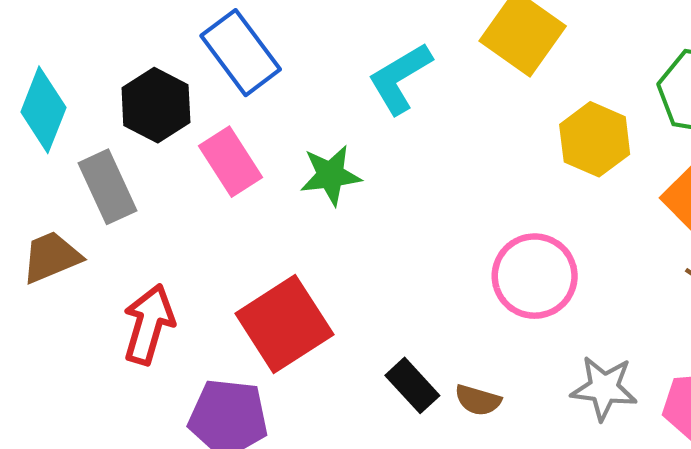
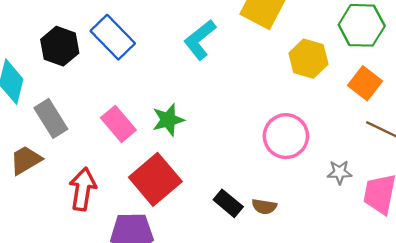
black hexagon: (156, 105) -> (60, 46), moved
pink rectangle: (231, 162) -> (118, 124), moved
green star: (331, 175) -> (168, 120), moved
gray star: (604, 388) -> (339, 172), moved, size x0.7

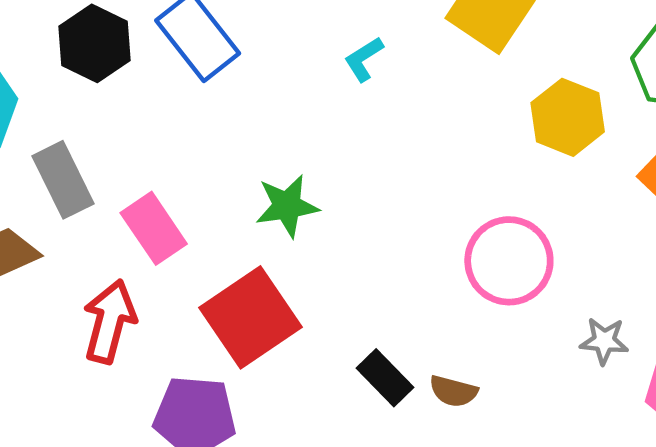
cyan L-shape: (200, 40) -> (364, 59), size x0.6
pink rectangle: (118, 124) -> (154, 228), moved

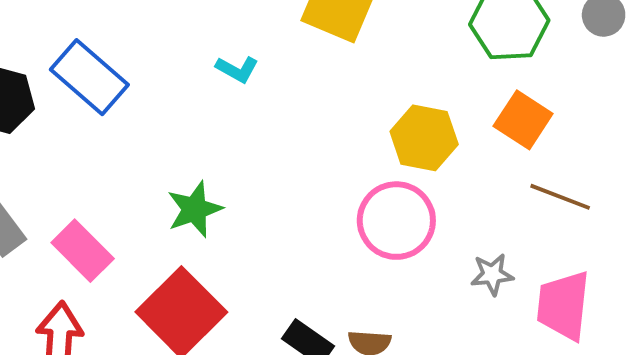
cyan L-shape: (364, 59) -> (237, 69), turned -108
yellow hexagon: (568, 117) -> (424, 138), moved

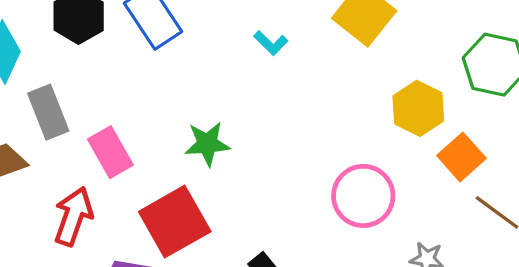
orange square: (523, 120) -> (461, 157), moved
yellow hexagon: (424, 138) -> (418, 108), moved

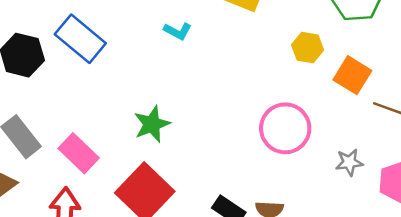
yellow hexagon: (418, 108) -> (308, 48), size x0.7

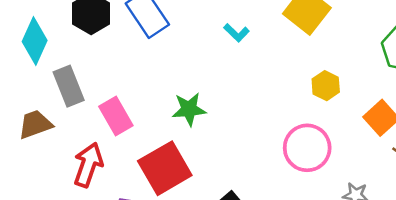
yellow hexagon: (308, 48) -> (326, 86), moved

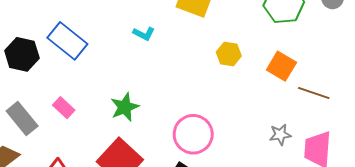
pink rectangle: (116, 116) -> (64, 108), moved, size x0.7
pink circle: (307, 148) -> (193, 134), moved

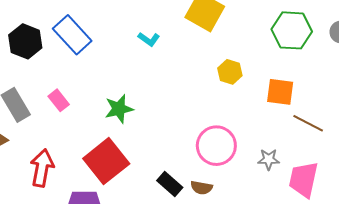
orange square: (281, 66) -> (280, 92), turned -32
pink circle: (193, 134) -> (216, 146), moved

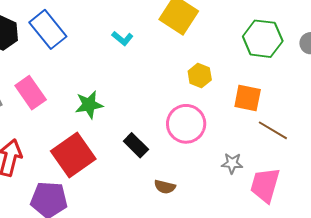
pink rectangle: (59, 100) -> (31, 93), size x1.5
pink circle: (216, 146) -> (186, 124), moved
black rectangle: (170, 184) -> (136, 145), moved

